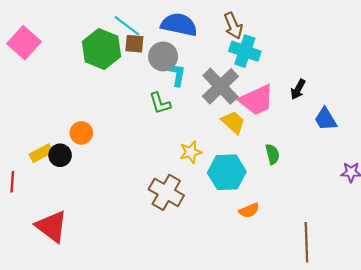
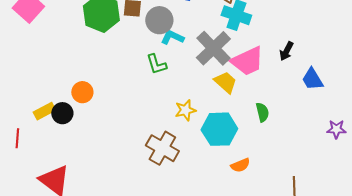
cyan L-shape: (177, 75) -> (172, 37), turned -75

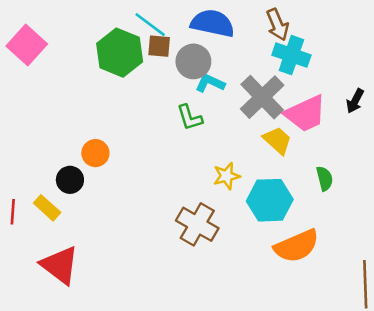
yellow rectangle: (44, 111) -> (47, 208), moved, turned 70
orange semicircle: (240, 165) -> (297, 246), size x1.8

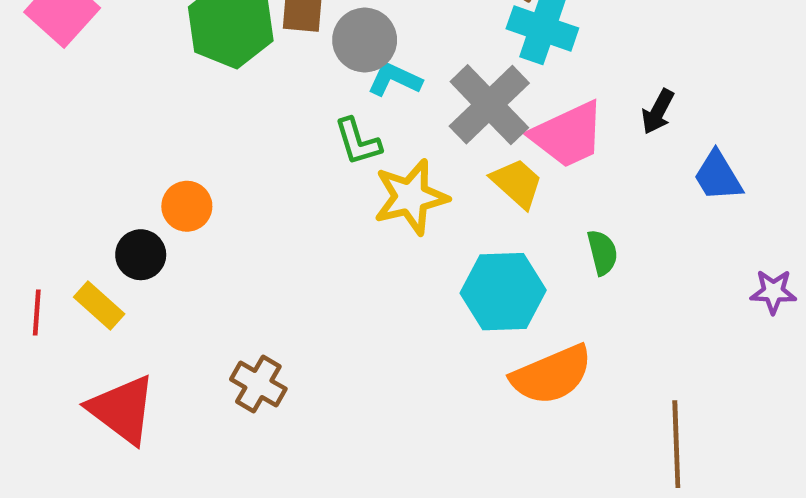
yellow star: (227, 176) -> (411, 197), moved, size x1.5
brown cross: (197, 224) -> (258, 384), moved, size x0.7

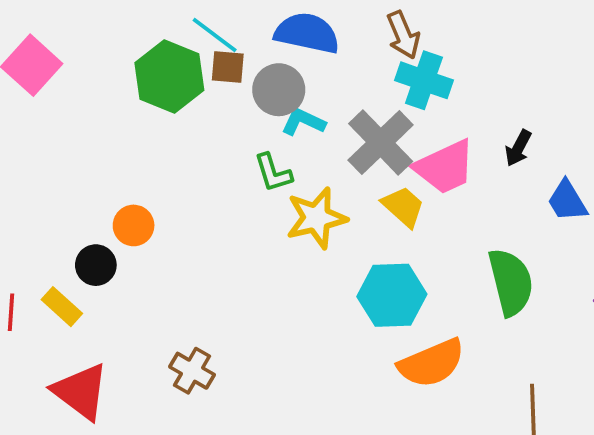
green semicircle: (602, 252) -> (511, 282), moved, size x1.8

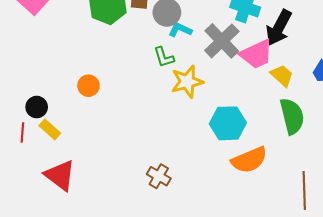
black arrow: (518, 148) -> (279, 28), moved, size x1.8
yellow trapezoid: (403, 207) -> (282, 76), moved
black circle: (96, 265) -> (37, 107), moved
brown cross: (192, 371) -> (159, 176), moved

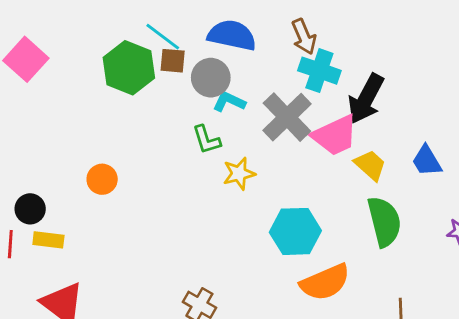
yellow star: (187, 82) -> (239, 174), size x0.7
yellow rectangle: (50, 129) -> (48, 240), turned -35

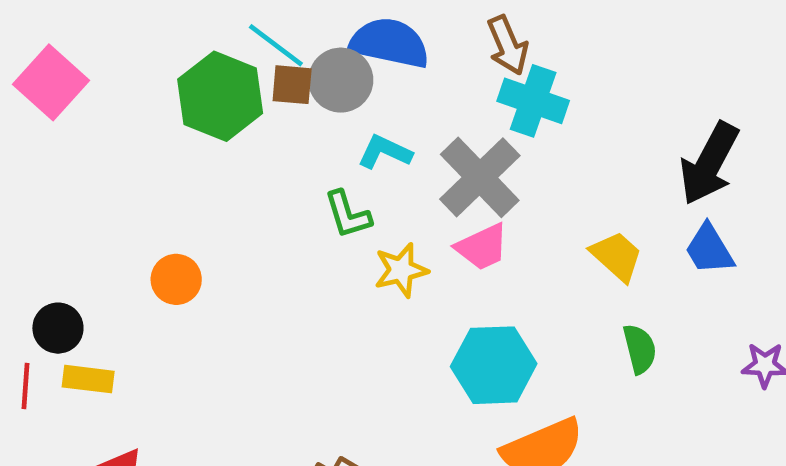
gray circle: (211, 78) -> (341, 80), moved
black arrow: (366, 99) -> (709, 163), moved
pink trapezoid: (335, 135) -> (482, 247), moved, size x0.7
green semicircle: (384, 222) -> (640, 349), size x0.6

